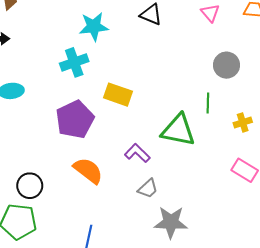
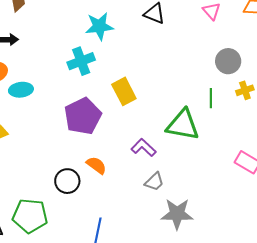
yellow rectangle: (118, 95) -> (124, 91), turned 44
yellow cross: (243, 122) -> (245, 90), moved
orange semicircle: (88, 171) -> (96, 165), size x0.7
black circle: (30, 186) -> (67, 181), moved

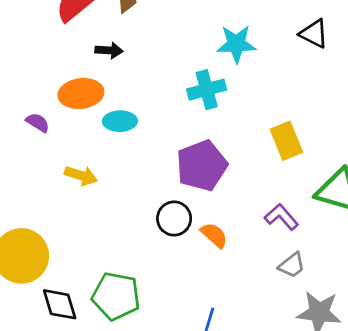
yellow rectangle: (124, 91) -> (286, 141), moved
black circle: (67, 181) -> (174, 218), moved

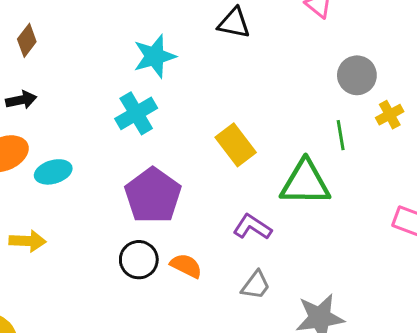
gray trapezoid: (292, 265) -> (256, 285), moved

